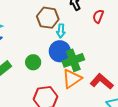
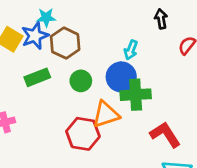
brown hexagon: (48, 18) -> (65, 43), moved
orange triangle: (72, 79) -> (106, 114), moved

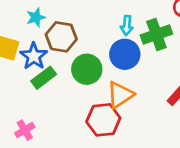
blue star: (35, 36) -> (34, 56), moved
green circle: (81, 81) -> (87, 69), size x1.4
green cross: (136, 95) -> (156, 34), moved

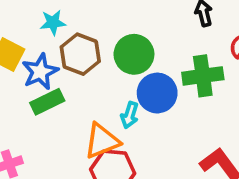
cyan arrow: (127, 26) -> (130, 115), moved
green circle: (87, 69) -> (134, 54), moved
orange triangle: (120, 95) -> (102, 141), moved

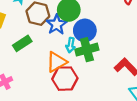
blue star: (40, 72) -> (57, 24), moved
green cross: (203, 76) -> (87, 50), moved

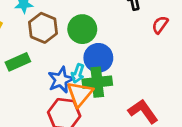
blue star: (57, 24) -> (61, 80), moved
orange triangle: (56, 62) -> (80, 94), moved, turned -30

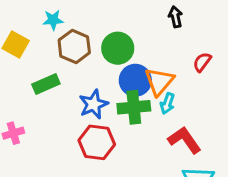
red semicircle: (160, 25) -> (202, 62), moved
cyan arrow: (78, 73) -> (167, 103), moved
orange triangle: (80, 94) -> (159, 81), moved

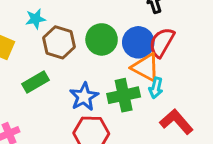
red semicircle: (202, 62) -> (162, 42), moved, size x1.5
blue circle: (135, 80) -> (138, 42), moved
orange triangle: (159, 81) -> (146, 67), turned -36

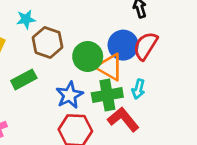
green circle: (102, 39) -> (88, 56), moved
orange triangle: (146, 67) -> (110, 67), moved
red L-shape: (176, 122) -> (123, 119), moved

